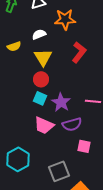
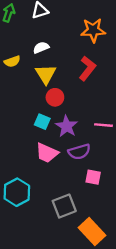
orange star: (65, 19) -> (93, 30), moved
red circle: (41, 79) -> (55, 97), moved

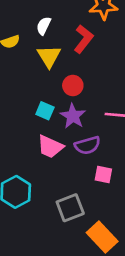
white semicircle: (41, 48) -> (44, 26), turned -42
red L-shape: (87, 68) -> (83, 39), moved
red circle: (55, 97) -> (73, 86), moved

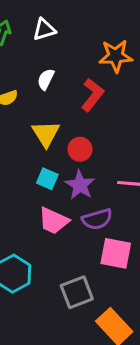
yellow triangle: (49, 56) -> (46, 134), moved
pink square: (103, 175) -> (116, 253), size x1.5

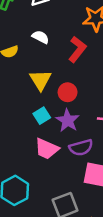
white semicircle: (46, 79) -> (41, 37), turned 91
cyan square: (47, 179) -> (42, 116), turned 35

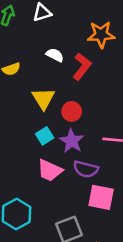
white semicircle: (41, 37) -> (55, 55), moved
purple semicircle: (81, 147) -> (86, 169), turned 30

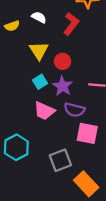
white semicircle: (55, 55) -> (39, 17), moved

